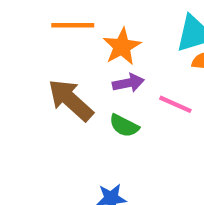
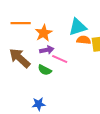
pink line: (175, 104) -> (60, 59), moved

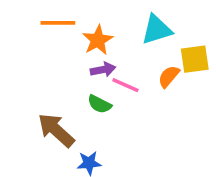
orange semicircle: (84, 40) -> (169, 76), moved, turned -56
brown arrow: (20, 58) -> (56, 130), moved

